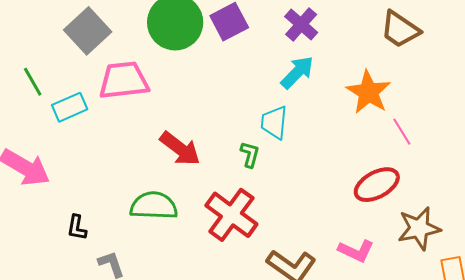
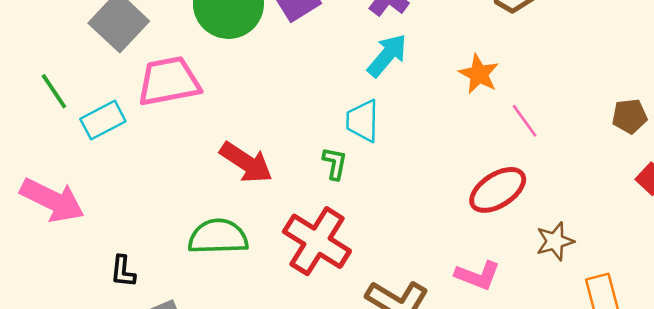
orange star: (368, 92) -> (479, 74), size x0.7
brown star: (419, 228) -> (555, 241), size x0.7

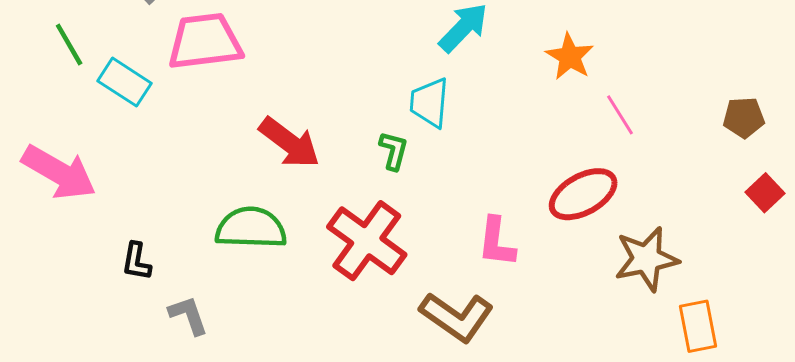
cyan rectangle: (103, 120) -> (125, 82), turned 57
brown star: (555, 241) -> (647, 259), size x1.4
pink L-shape: (478, 275) -> (496, 242), moved, turned 72

